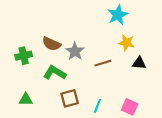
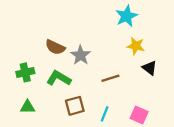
green cross: (24, 56) -> (25, 72), moved
brown line: (103, 63) -> (110, 78), moved
black triangle: (139, 63) -> (150, 68), turned 32

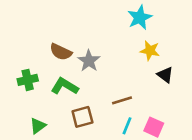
brown line: (110, 78) -> (122, 100), moved
green triangle: (28, 107) -> (38, 126), moved, turned -35
cyan line: (105, 114) -> (127, 126), moved

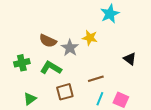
yellow star: (150, 51) -> (90, 38), moved

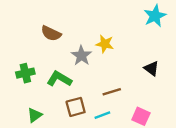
cyan star: (110, 14) -> (155, 16), moved
brown semicircle: (48, 41) -> (51, 33), moved
cyan line: (100, 99) -> (102, 115), moved, turned 48

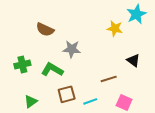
yellow star: (105, 44) -> (115, 29), moved
gray star: (81, 56) -> (72, 49), turned -30
brown line: (112, 92) -> (109, 79), moved

